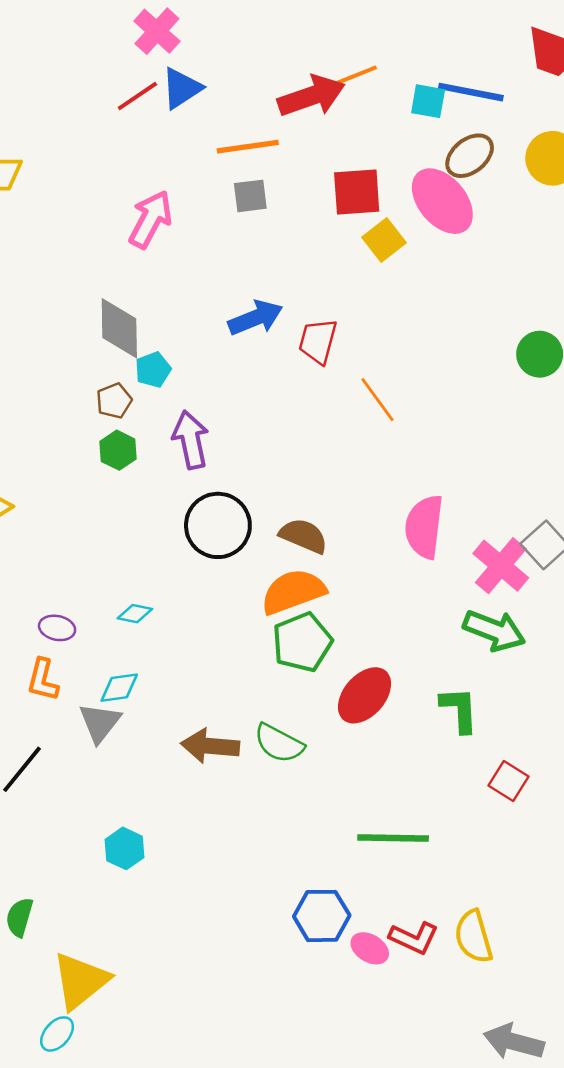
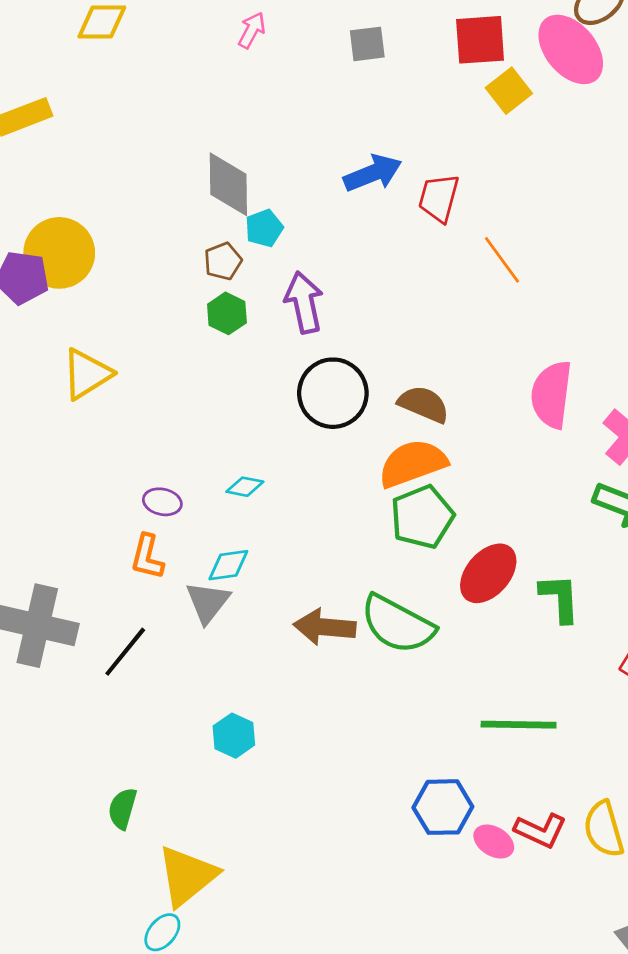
pink arrow: (150, 219) -> (252, 30), moved, size x0.6
green L-shape: (459, 710) -> (560, 598), moved
green semicircle: (279, 743) -> (397, 624), size x1.4

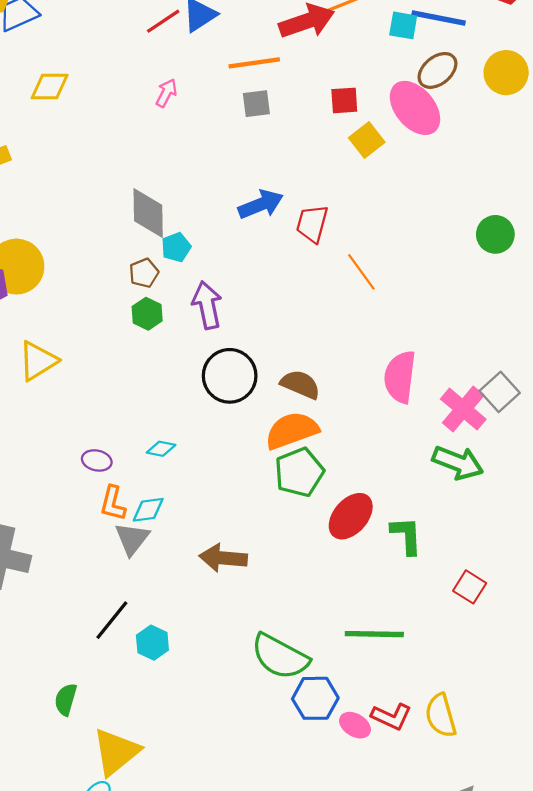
red square: (480, 40) -> (344, 100), size x0.7
orange L-shape: (147, 557) -> (113, 503), moved
green semicircle: (397, 624) -> (280, 657), moved
black line: (125, 652) -> (112, 620), moved

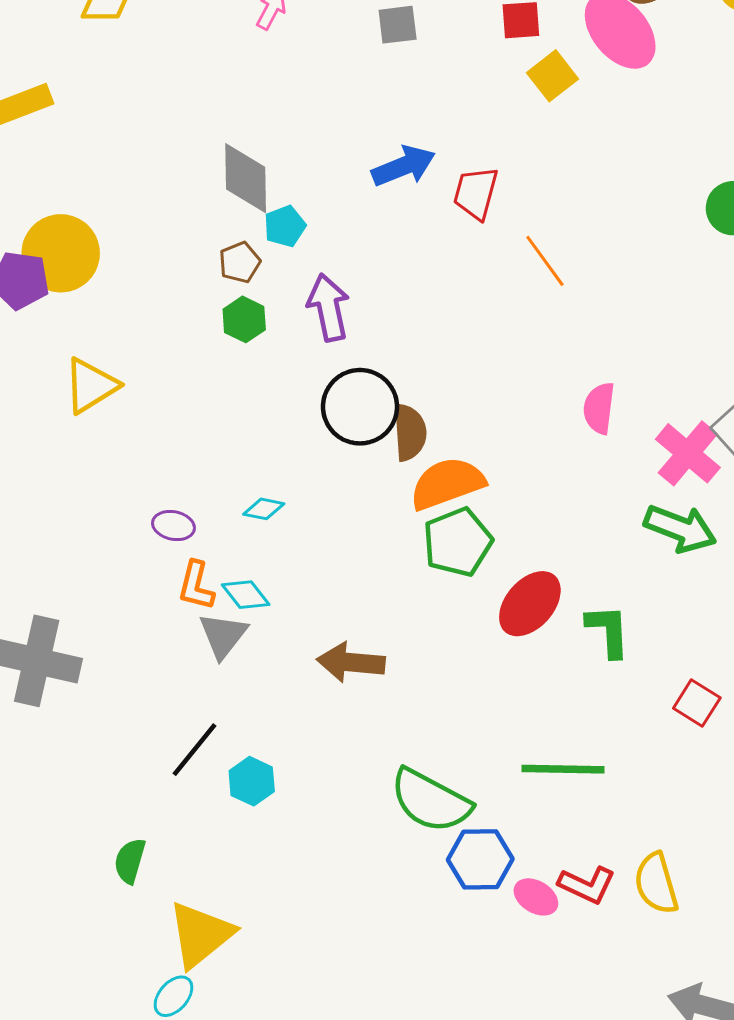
pink semicircle: (400, 377) -> (599, 408), size x0.7
brown semicircle: (300, 384) -> (410, 432), moved, turned 63
cyan diamond: (148, 510) -> (246, 595), turned 60

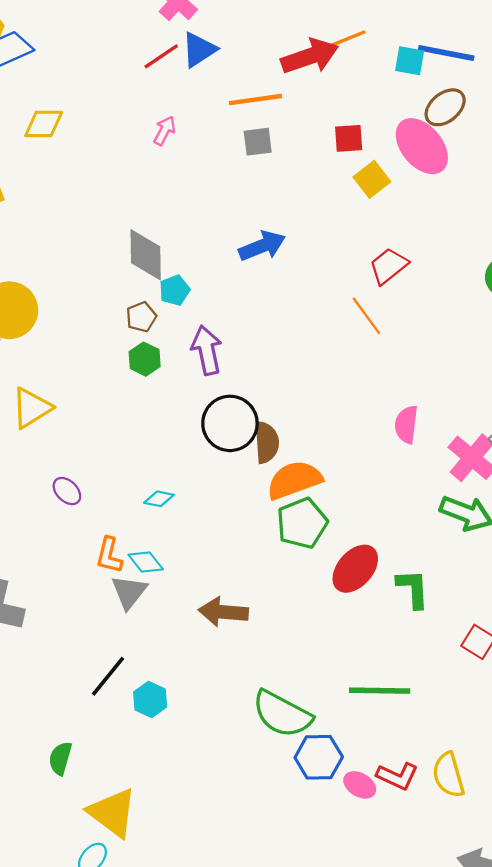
red trapezoid: (476, 193) -> (389, 266), moved, turned 36
purple ellipse: (173, 526) -> (67, 491), moved, turned 32
yellow triangle: (201, 935) -> (112, 813), turned -44

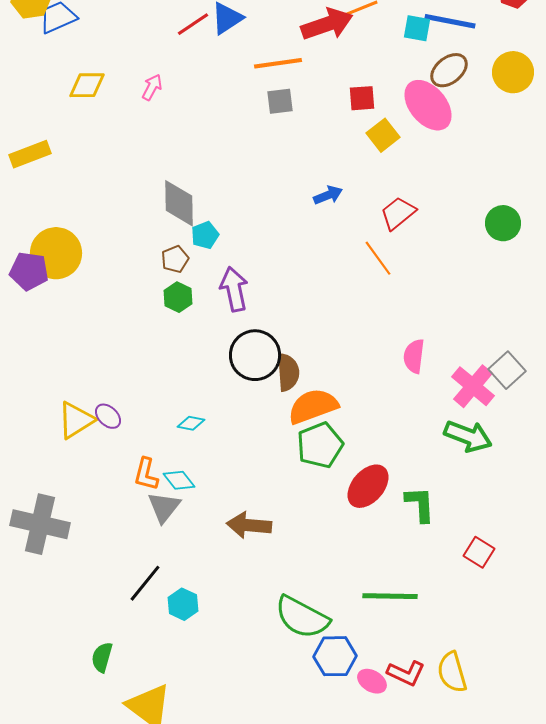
pink arrow: (165, 131) -> (152, 87), moved
blue arrow: (262, 246) -> (328, 195), moved, size x0.7
yellow triangle: (31, 408) -> (76, 420), moved

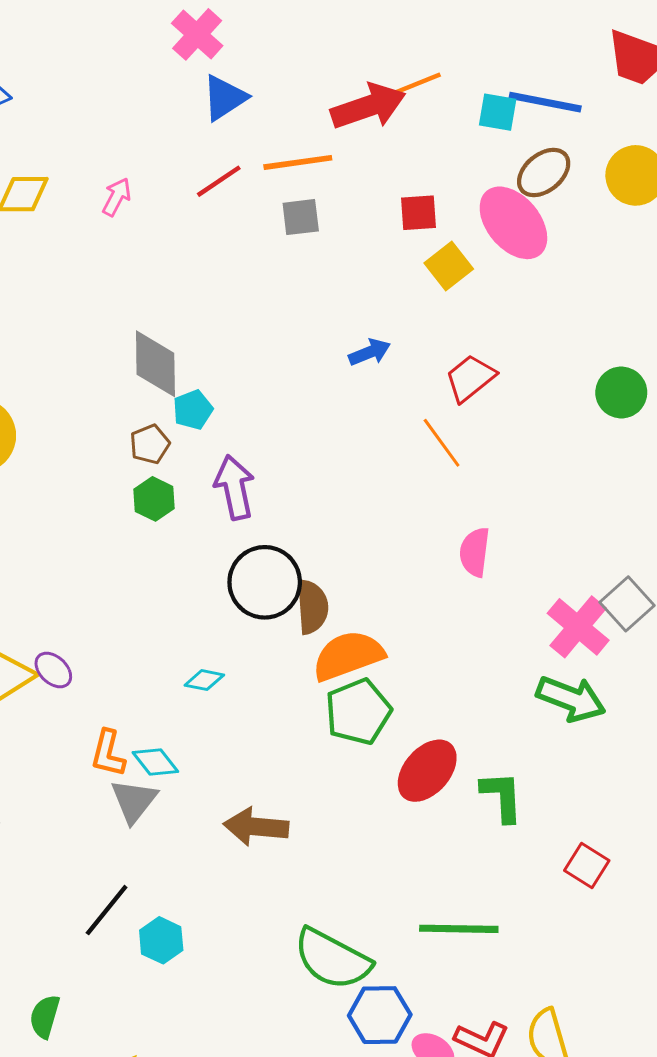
red line: (193, 24) -> (219, 181), moved
pink semicircle: (414, 356) -> (475, 552), moved
cyan diamond: (191, 423) -> (204, 680), moved

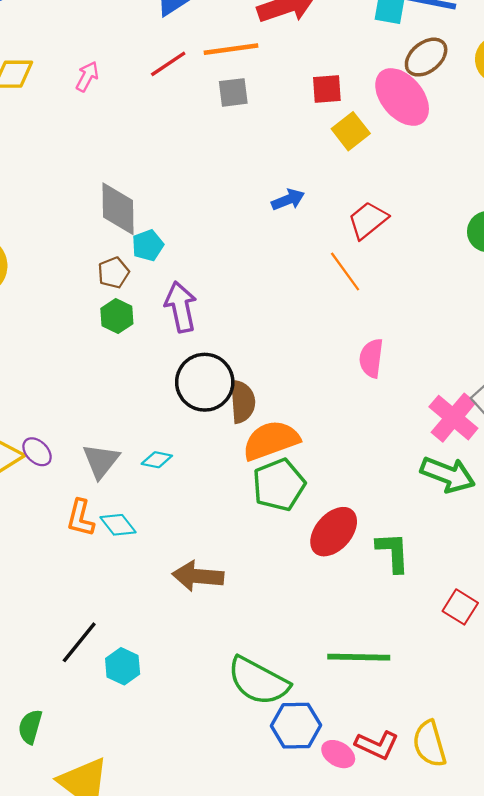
gray triangle: (134, 801) -> (101, 461), moved

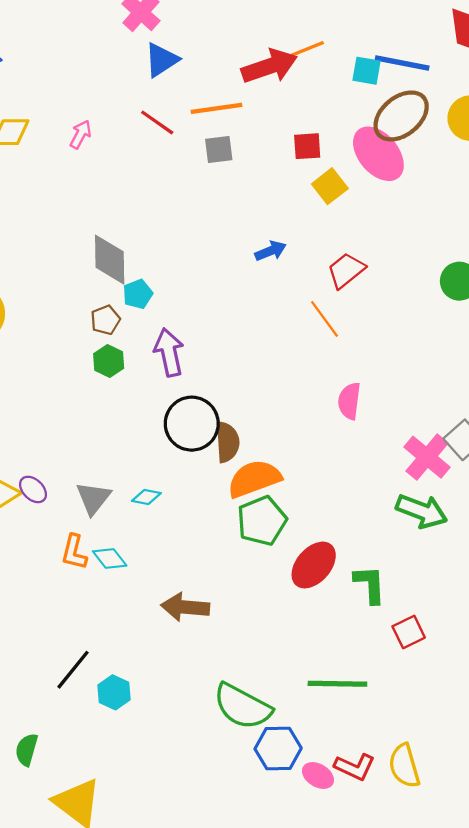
brown ellipse: (426, 57) -> (401, 116), size x1.4
red line: (168, 64) -> (157, 122), turned 69
red square: (460, 607) -> (409, 632), moved, turned 32

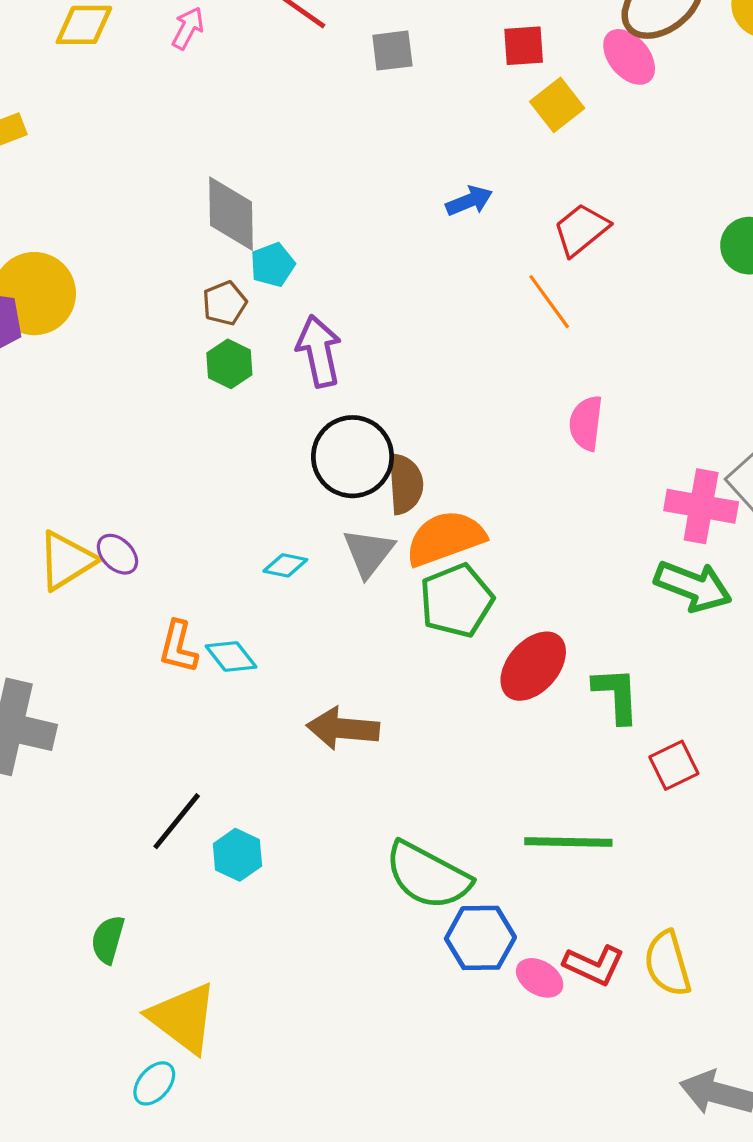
pink ellipse: (378, 154) -> (629, 57), size x0.7
pink cross: (427, 457) -> (701, 506), turned -30
gray triangle: (93, 498) -> (369, 553), moved

